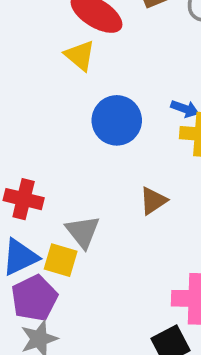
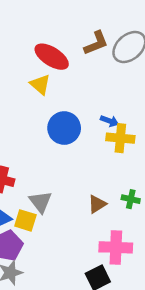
brown triangle: (153, 201) -> (97, 204), moved

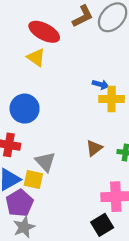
blue circle: (64, 128) -> (25, 109), moved
brown triangle: (97, 204) -> (94, 148), moved

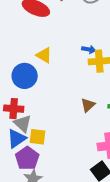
yellow triangle: (36, 57) -> (44, 55), moved
gray triangle: (45, 162) -> (23, 124), moved

